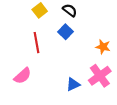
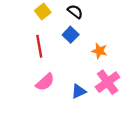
orange star: (103, 47) -> (99, 51), moved
pink semicircle: (23, 76) -> (45, 82), moved

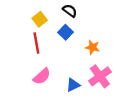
yellow square: (43, 12) -> (40, 19), moved

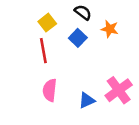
orange star: (92, 47) -> (110, 29), moved
pink semicircle: (42, 76) -> (50, 90), turned 138

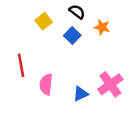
red line: (43, 51) -> (21, 65), moved

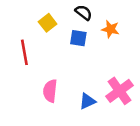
blue square: (72, 35) -> (78, 38), turned -35
red line: (21, 65) -> (24, 52), moved

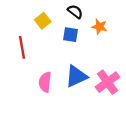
blue triangle: (87, 101) -> (76, 76), moved, size x1.5

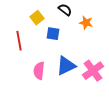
blue square: (71, 35) -> (53, 34), moved

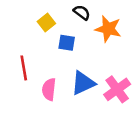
orange star: (86, 23) -> (108, 29), size x1.5
red line: (19, 41) -> (24, 68), moved

